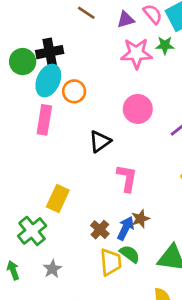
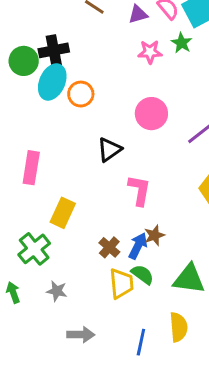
green star: (165, 45) -> (182, 43), turned 30
pink star: (136, 53) -> (150, 52), size x0.7
pink rectangle: (44, 120) -> (31, 168), moved
gray star: (52, 269) -> (57, 291), turned -30

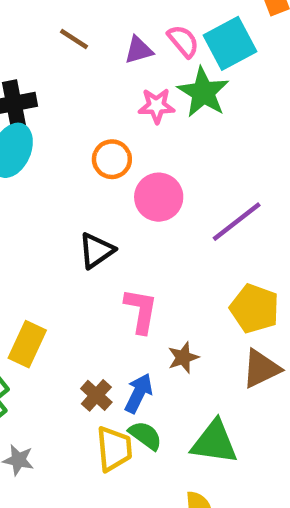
green star: (182, 43) -> (203, 92), size x1.6
orange circle: (81, 94) -> (112, 159), moved
brown star: (154, 235) -> (183, 358), moved

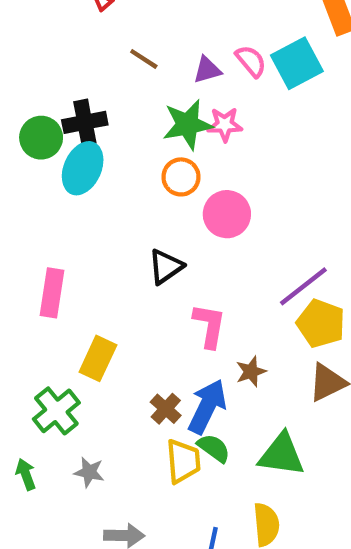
green star: (203, 92) -> (188, 125), moved, turned 30
purple line: (237, 222) -> (303, 286), moved
blue arrow: (139, 393) -> (207, 407), size x1.4

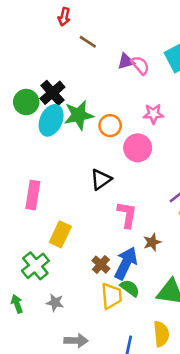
brown line: (144, 59) -> (88, 42), moved
pink semicircle: (251, 61) -> (140, 65), moved
black cross: (85, 122) -> (52, 93), turned -30
green star: (188, 125) -> (79, 115), moved
pink star: (225, 125) -> (153, 114), moved

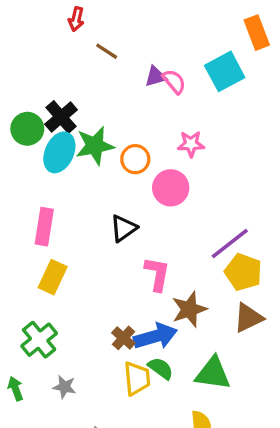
pink rectangle: (33, 195) -> (44, 227), moved
yellow rectangle: (60, 234) -> (53, 277), moved
brown star: (152, 242) -> (189, 309), size x1.5
blue arrow: (126, 263) -> (156, 336), turned 48

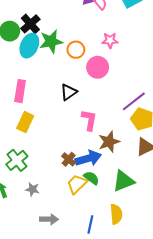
green triangle: (213, 373) -> (123, 181), turned -30
yellow trapezoid: (137, 378) -> (77, 184), turned -130

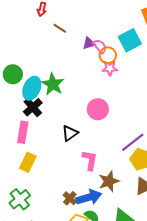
black cross: (30, 24) -> (33, 107), moved
pink star: (110, 40) -> (110, 68), moved
green star: (51, 41) -> (53, 84), turned -30
orange circle: (76, 50) -> (108, 55), moved

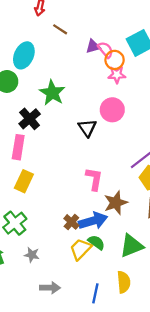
cyan ellipse: (32, 88) -> (24, 55), moved
pink circle: (98, 109) -> (112, 110), moved
black triangle: (70, 133) -> (87, 128), moved, turned -30

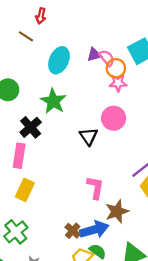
brown line: (60, 29) -> (26, 36), moved
cyan ellipse: (24, 55) -> (59, 60), moved

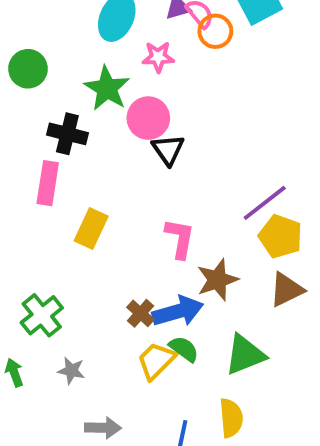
pink star: (118, 83) -> (158, 57), moved
pink circle: (114, 118) -> (148, 118), moved
black cross: (31, 127) -> (67, 134), turned -35
yellow rectangle: (25, 190) -> (91, 229), moved

